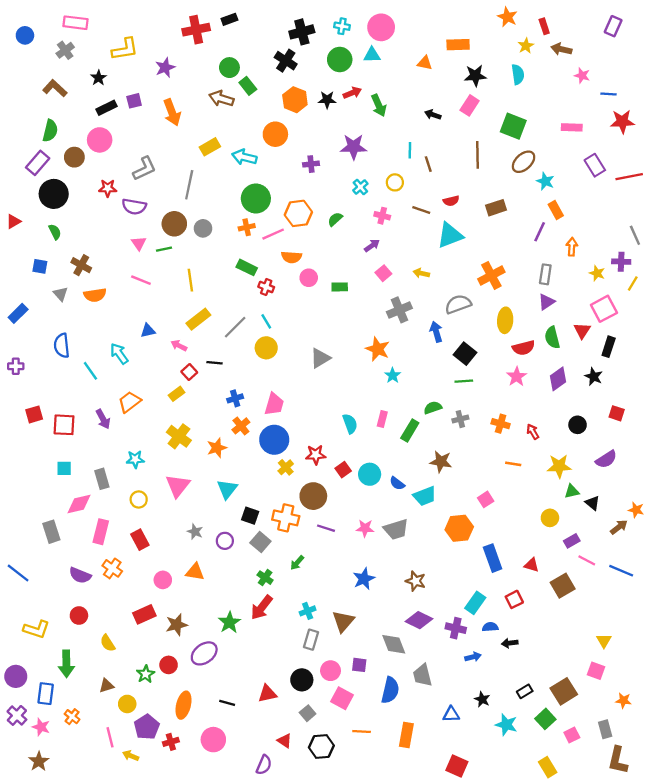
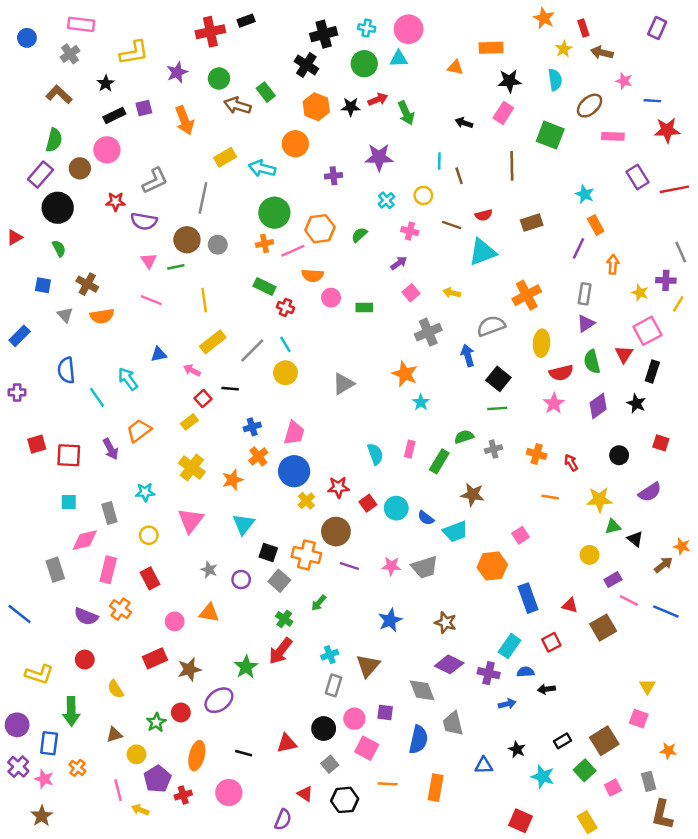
green circle: (229, 68) -> (219, 78), moved
brown ellipse: (524, 162) -> (590, 106), moved
red square: (457, 766) -> (521, 821), moved

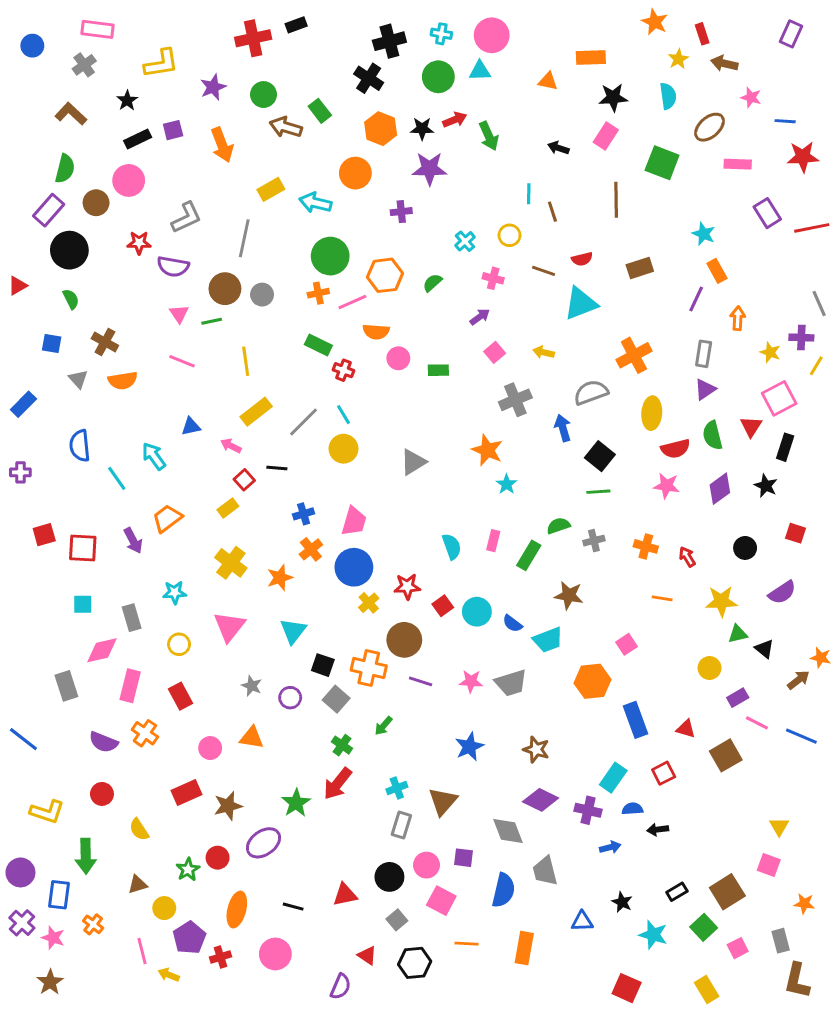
purple star: (379, 157) -> (429, 169), moved
pink star: (554, 403) -> (667, 486), turned -30

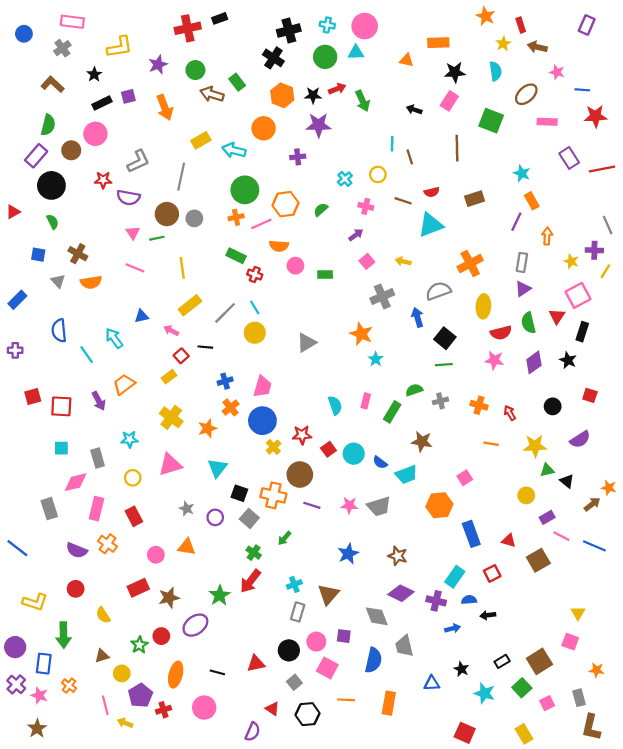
pink triangle: (229, 627) -> (170, 465), turned 35

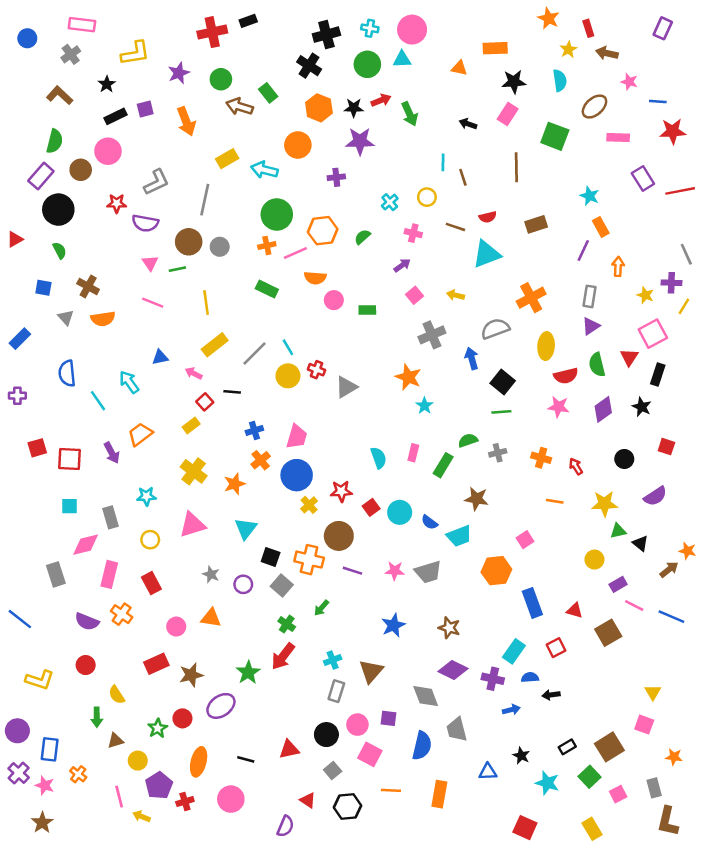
red cross: (255, 274) -> (316, 370), moved
green arrow: (64, 635) -> (97, 717), moved, size x0.7

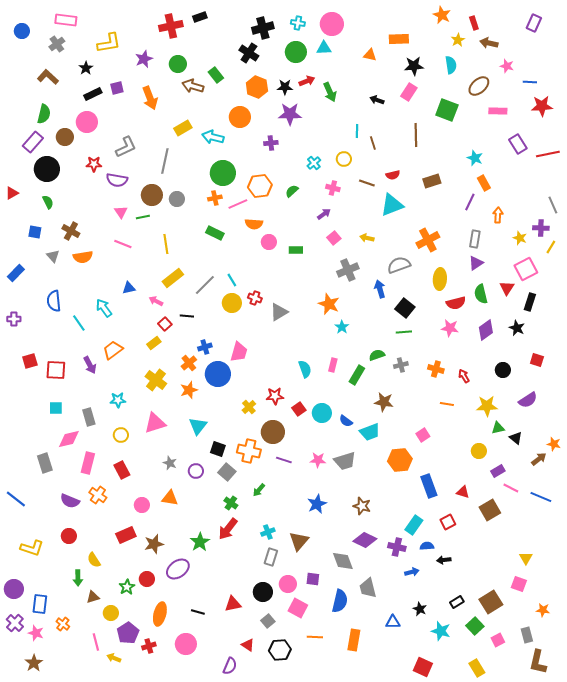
orange cross: (261, 460) -> (189, 363), moved
blue circle: (297, 475) -> (218, 374), moved

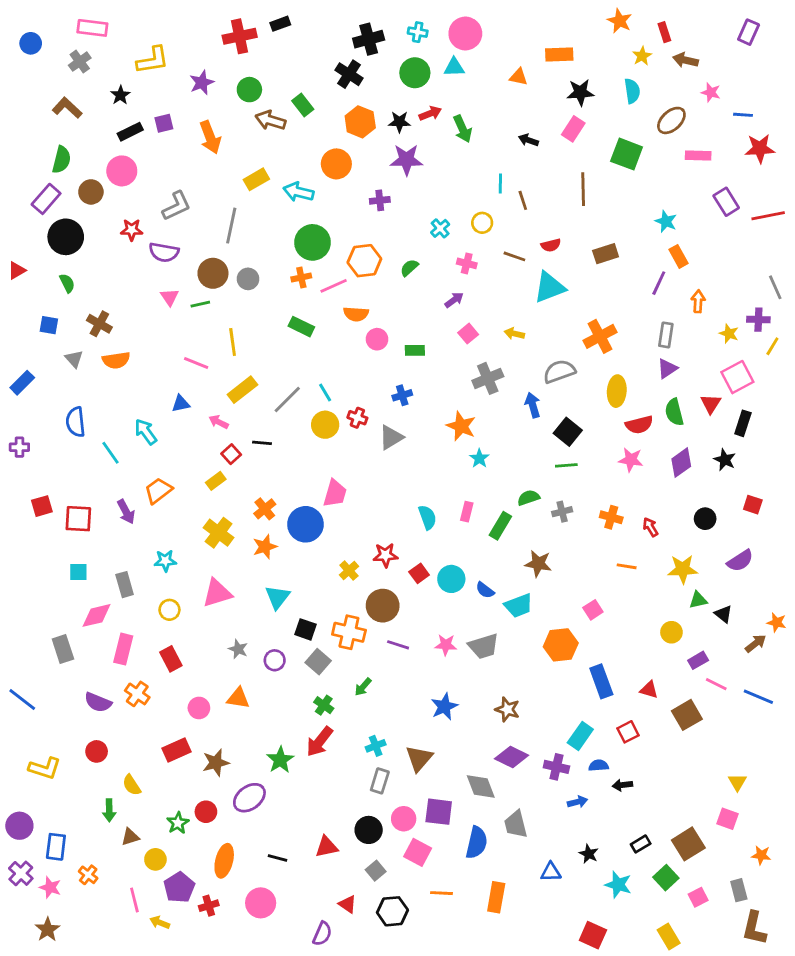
pink line: (123, 244) -> (196, 363), moved
blue cross: (205, 347) -> (402, 395), moved
purple square: (313, 579) -> (439, 812), size x1.5

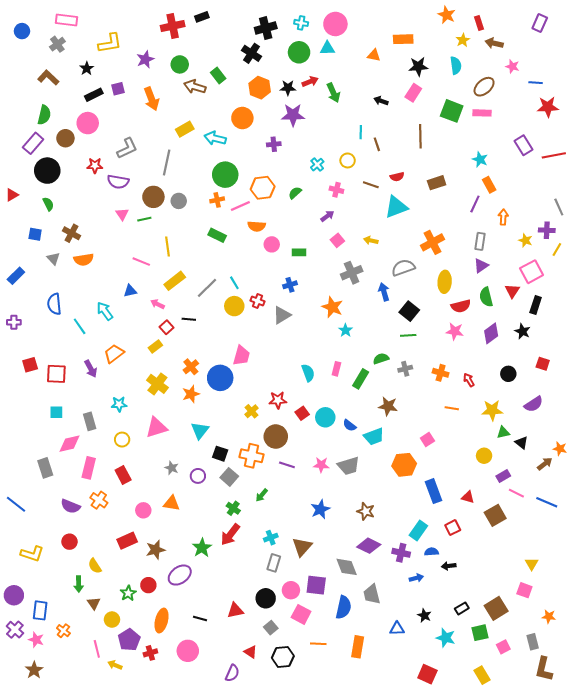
pink rectangle: (698, 155) -> (482, 113), moved
brown triangle: (130, 837) -> (94, 603), turned -48
green square: (666, 878) -> (480, 633), turned 30

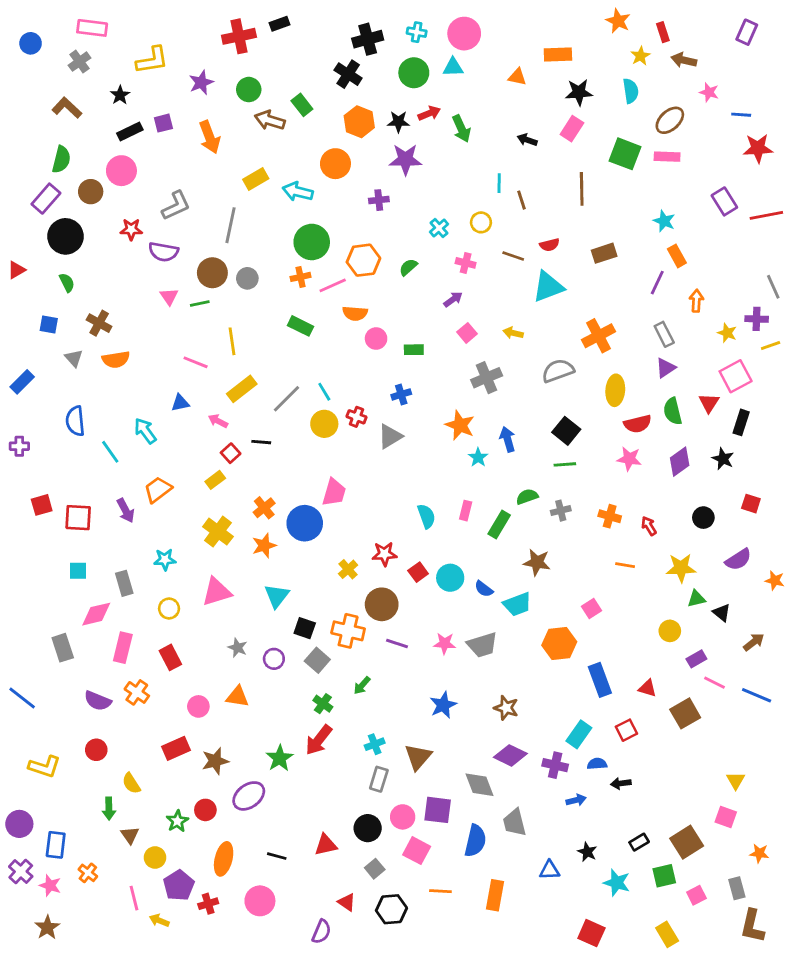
gray rectangle: (480, 241) -> (664, 334), turned -36
yellow line: (557, 249) -> (771, 346), turned 40
blue arrow: (384, 292) -> (508, 439), moved
orange star: (560, 449) -> (775, 581), moved

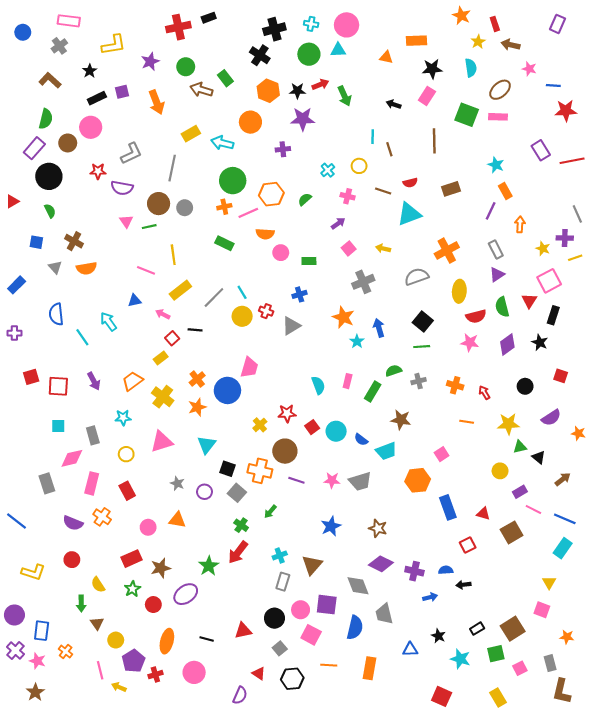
orange trapezoid: (158, 490) -> (132, 381), moved
cyan rectangle: (579, 734) -> (563, 548), moved
green star: (177, 821) -> (132, 589), moved

